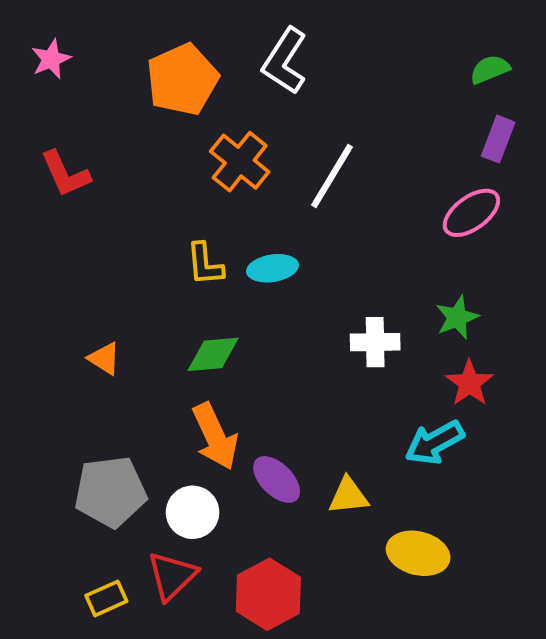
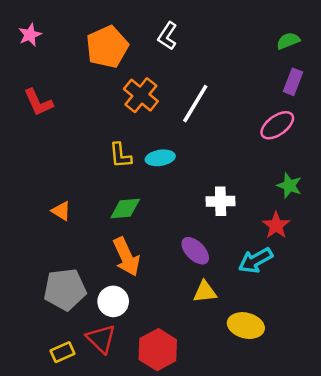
white L-shape: (285, 61) -> (167, 36), size x0.7
green star: (457, 317) -> (289, 186), moved, turned -30
purple ellipse: (277, 479) -> (195, 251), moved
red triangle: (172, 576) -> (101, 339), turned -32

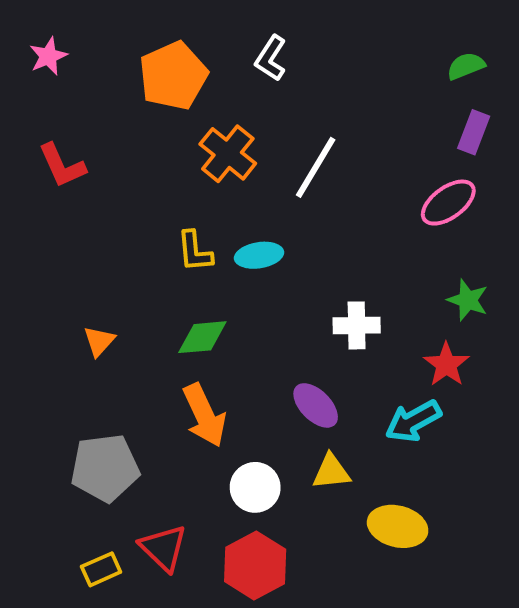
orange triangle: (61, 211) -> (99, 341), turned 40
white circle: (113, 301) -> (255, 487), moved

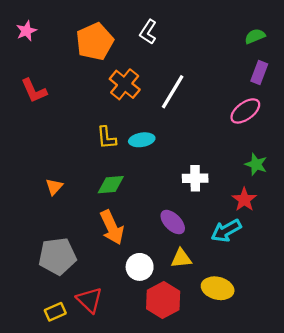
red hexagon: (255, 565) -> (163, 300), moved

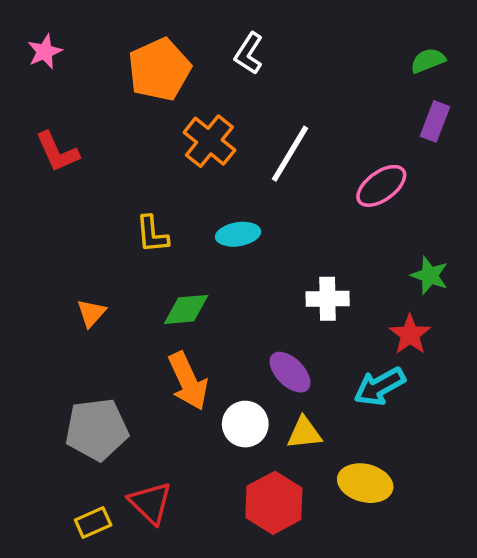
pink ellipse: (245, 111) -> (381, 186), moved
yellow L-shape: (106, 138) -> (152, 234), moved
white circle: (140, 267) -> (245, 424), moved

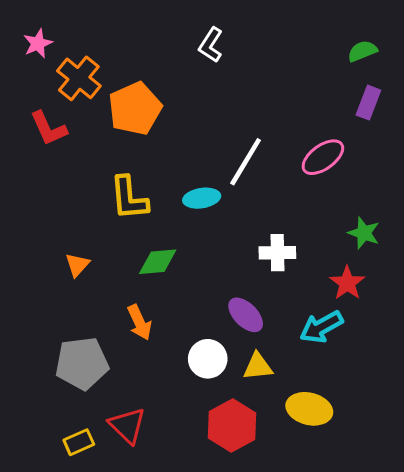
orange pentagon: (159, 70) -> (135, 109), moved
orange cross: (209, 141) -> (79, 78), moved
white line: (290, 154) -> (246, 162), moved
yellow L-shape: (152, 234) -> (129, 198), size x1.4
orange arrow: (188, 381) -> (139, 322), moved, size x0.7

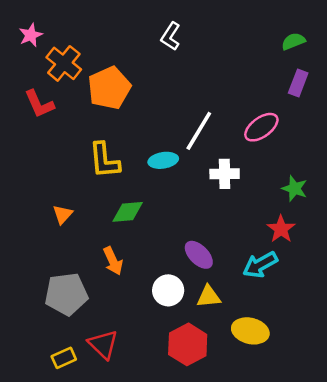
white cross: (277, 253) -> (225, 174), moved

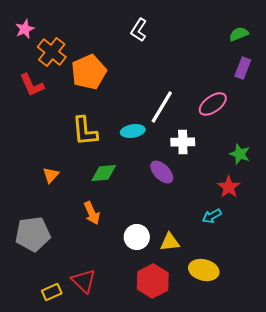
purple ellipse: (199, 255) -> (162, 172), moved
cyan arrow: (260, 265) -> (212, 216), size x0.7
gray pentagon: (66, 294) -> (33, 234), moved

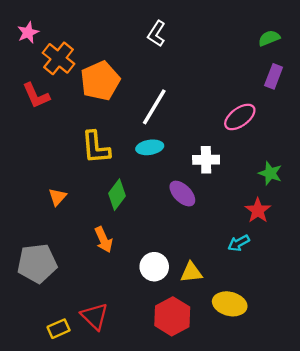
white line: (162, 107) -> (154, 107), moved
green diamond: (104, 173) -> (117, 195), turned -48

